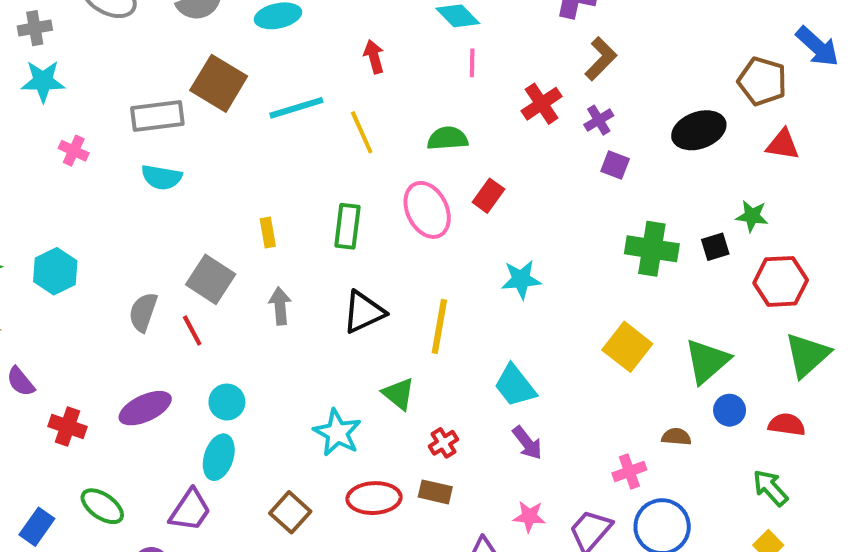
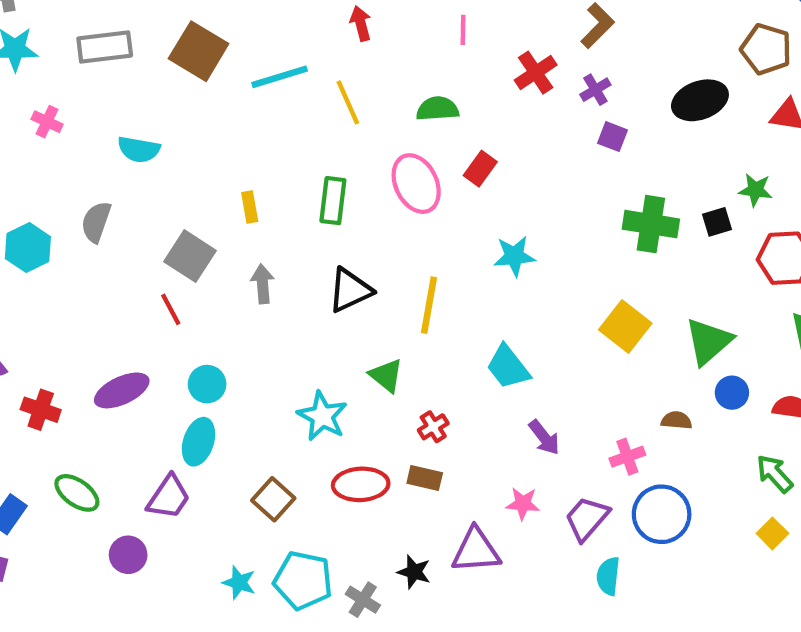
gray rectangle: (157, 116) -> (105, 47), moved
gray semicircle: (143, 312) -> (96, 222), moved
purple arrow: (527, 443) -> (544, 437), moved

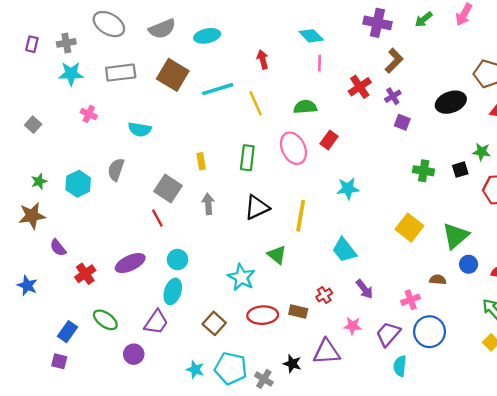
green cross: (651, 224) -> (424, 171), size x0.7
red cross: (41, 410) -> (85, 274), turned 36
red cross: (433, 427) -> (324, 295), moved

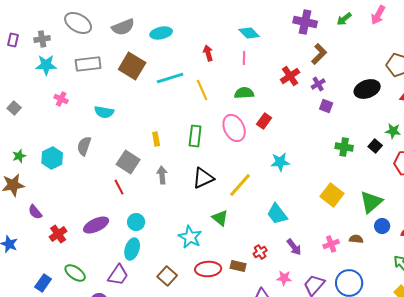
pink line: (319, 63) -> (244, 58), moved
black square: (460, 170) -> (375, 146), turned -32
yellow line: (301, 216) -> (240, 185), turned 32
pink cross: (411, 300) -> (331, 244), moved

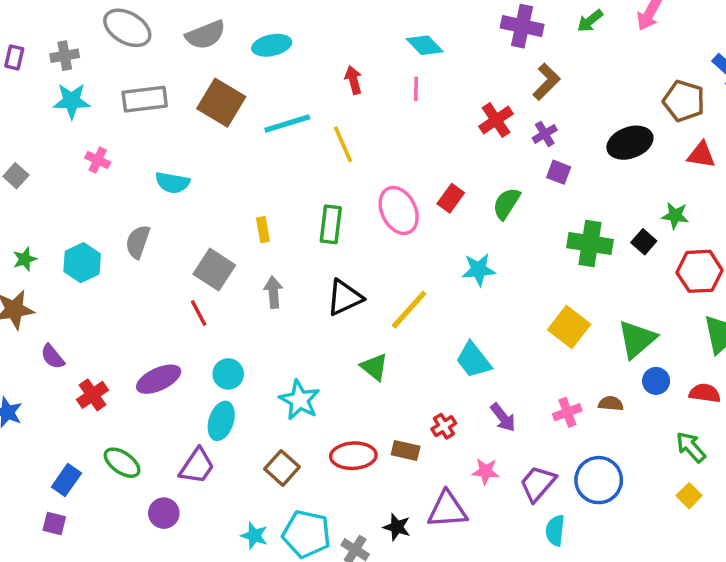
green semicircle: (244, 93) -> (506, 204), moved, turned -54
green cross: (344, 147) -> (590, 244), size x1.4
cyan star: (190, 237) -> (299, 400), moved

